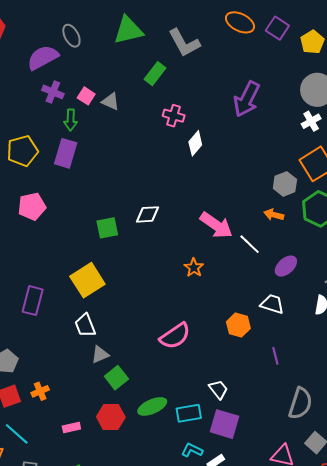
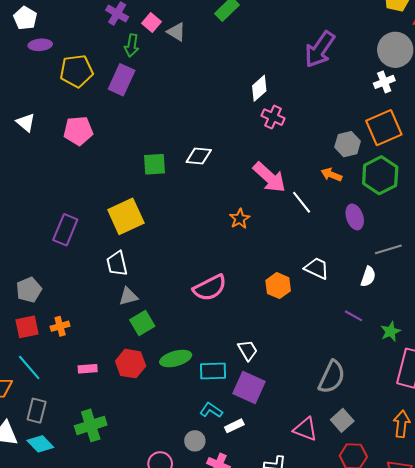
pink cross: (174, 116) -> (273, 117), moved
purple ellipse: (286, 266) -> (355, 217), moved, turned -75
purple line: (275, 356) -> (353, 316), moved, turned -54

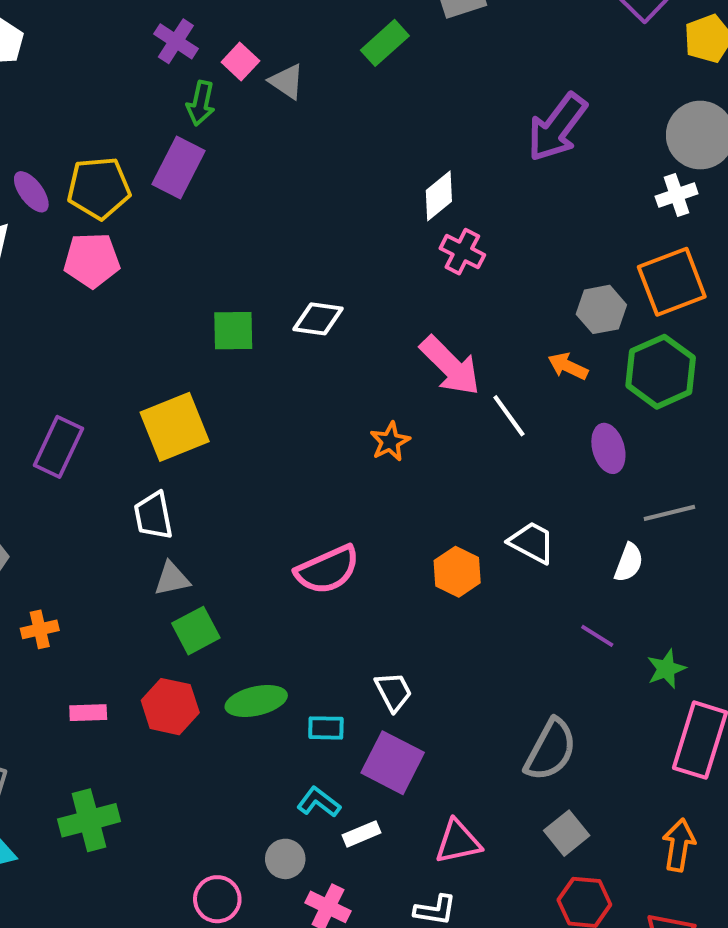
purple ellipse: (40, 45) -> (31, 192), moved, turned 55
yellow pentagon: (76, 71) -> (99, 188), moved
cyan rectangle: (213, 371) -> (326, 728), size x0.7
pink triangle: (305, 429) -> (458, 842), moved, turned -35

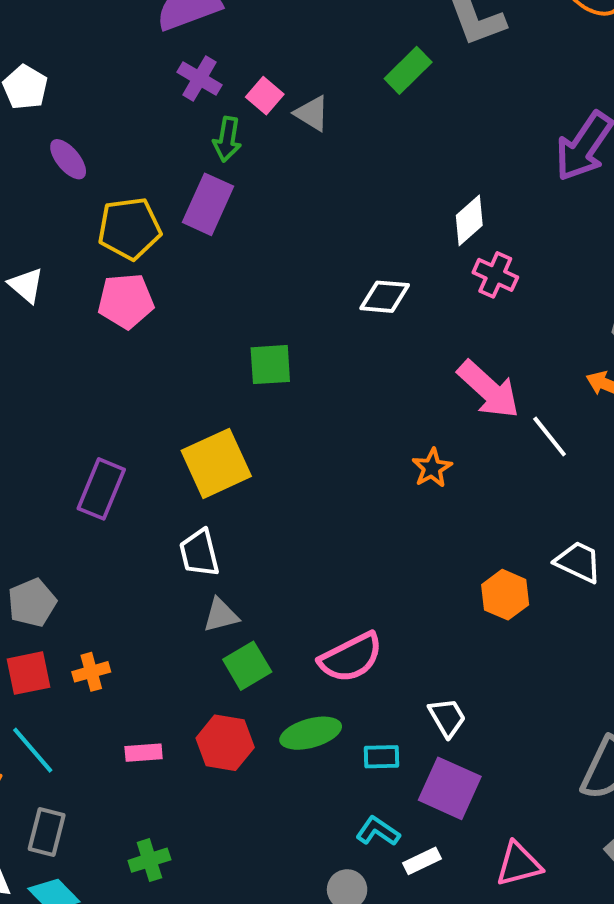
purple ellipse: (31, 192) -> (68, 159), moved
white diamond: (318, 319) -> (385, 297), moved
pink semicircle: (327, 570) -> (351, 658), moved
green cross: (89, 820) -> (149, 860), size x0.7

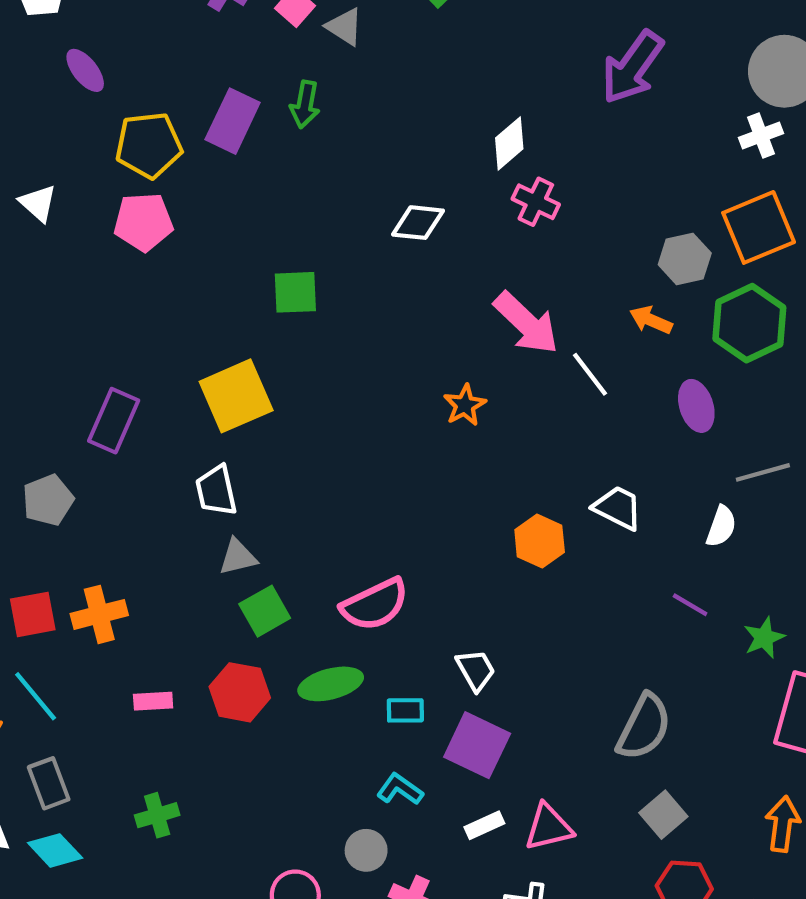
green arrow: (227, 139) -> (305, 104), moved
gray pentagon: (32, 603) -> (48, 500), moved
orange cross: (91, 672) -> (99, 614), size x1.4
gray rectangle: (47, 832) -> (49, 783), turned -36
white rectangle: (422, 861) -> (484, 825), moved

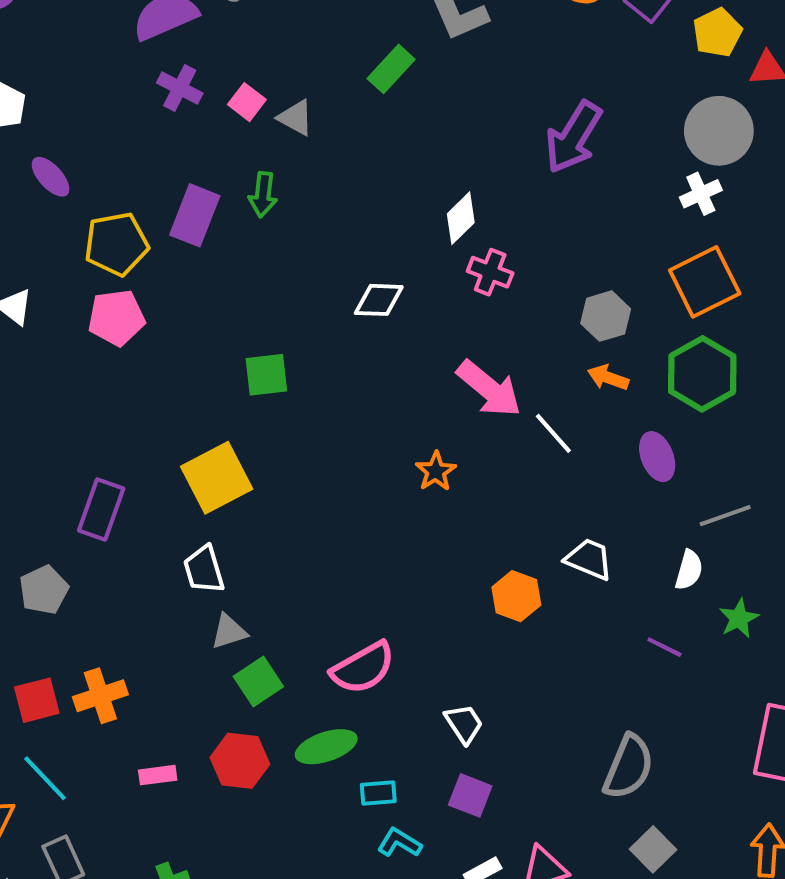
gray hexagon: (685, 259) -> (606, 316), moved
green star: (764, 638) -> (739, 618), moved
cyan rectangle: (405, 710) -> (378, 793), moved
purple square: (477, 745) -> (470, 795), size x0.7

